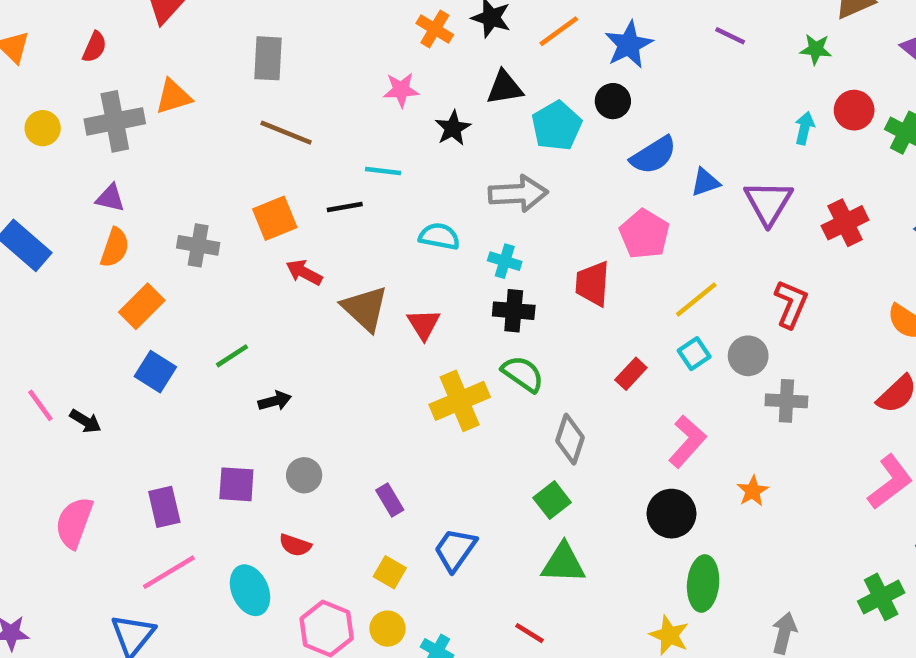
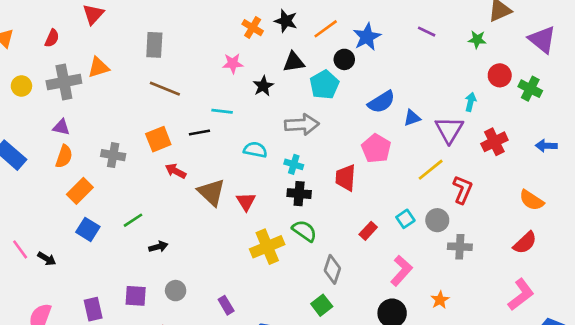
black circle: (613, 101) -> (344, 59), moved
cyan arrow: (804, 128) -> (470, 102), moved
yellow line: (696, 299) -> (431, 170), moved

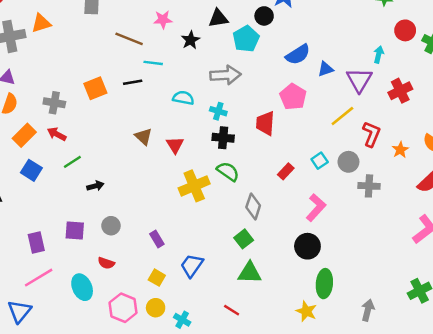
brown line: (165, 89) -> (129, 39), moved
red arrow: (176, 171) -> (57, 134), moved
brown triangle: (211, 192) -> (144, 137), size x0.7
orange star: (440, 300) -> (400, 150), moved

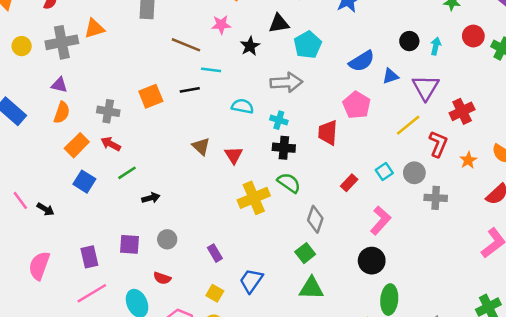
black circle: (264, 16) -> (409, 41), moved
cyan arrow: (379, 55) -> (436, 46), moved
red cross: (400, 91) -> (462, 111), moved

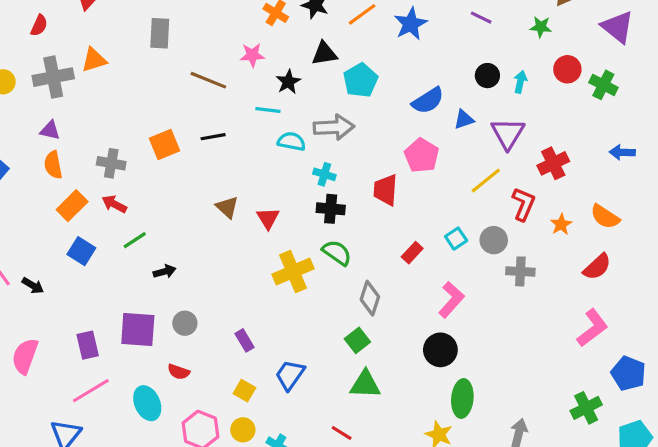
cyan line: (211, 70) -> (268, 110), moved
cyan semicircle: (242, 106) -> (291, 141), moved
orange semicircle: (62, 113) -> (53, 165), turned 150
purple square: (130, 244) -> (138, 329), size x1.4

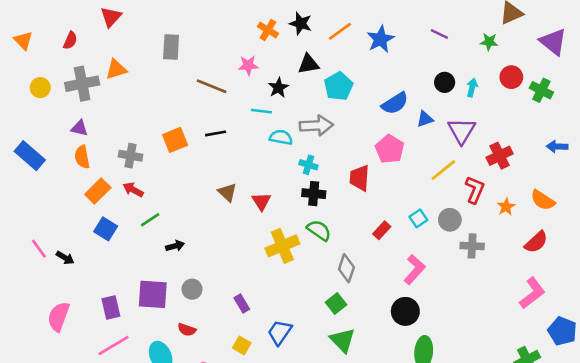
green triangle: (365, 384) -> (343, 340), turned 44

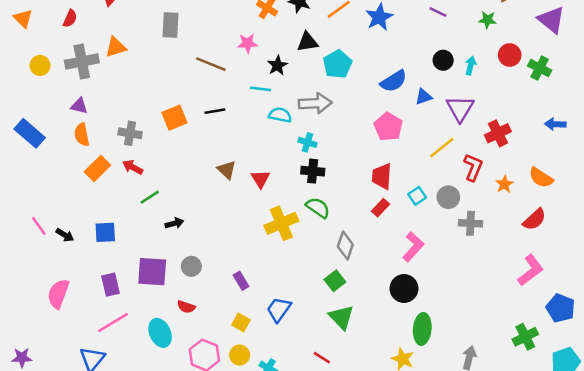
red trapezoid: (360, 178) -> (382, 176), moved
blue square: (106, 229) -> (105, 232), moved, turned -35

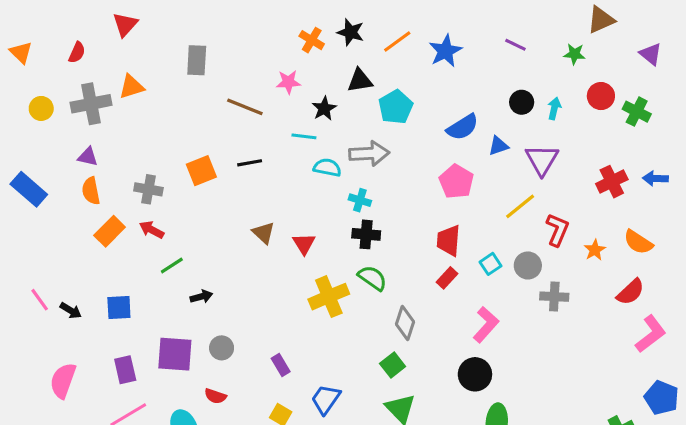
purple triangle: (551, 20) -> (651, 54), size x0.7
red cross: (498, 133) -> (612, 182), moved
pink L-shape: (531, 270) -> (651, 334), moved

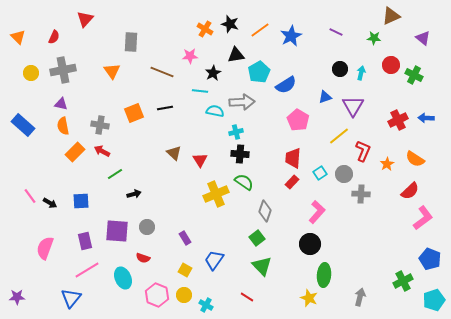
orange triangle: (131, 87) -> (112, 71), moved, turned -48
blue semicircle: (463, 127) -> (286, 85), moved
cyan cross: (360, 200) -> (236, 132), turned -32

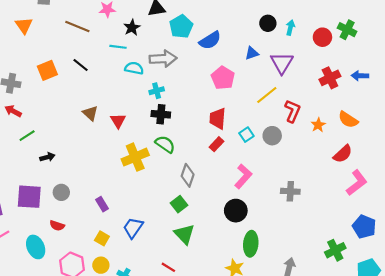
red circle: (391, 65) -> (322, 37), moved
black line: (165, 108) -> (81, 65), turned 49
gray cross: (361, 194) -> (290, 191), moved

